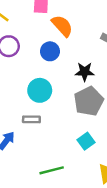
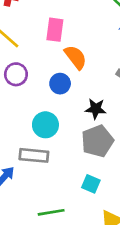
gray rectangle: (31, 119) -> (34, 155), size x1.5
cyan square: (86, 141) -> (91, 184), turned -35

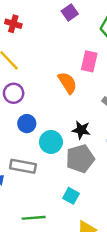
pink rectangle: (55, 30) -> (89, 61), moved
blue circle: (60, 84) -> (27, 124), moved
cyan circle: (45, 125) -> (51, 142), moved

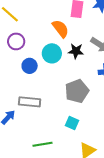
black star: (81, 130) -> (76, 51), moved
cyan circle: (51, 142) -> (52, 53), moved

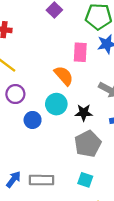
black star: (76, 51) -> (84, 113), moved
gray rectangle: (30, 102) -> (41, 180), moved

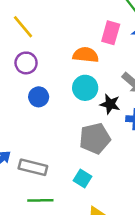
orange semicircle: (64, 76) -> (86, 55), turned -55
cyan circle: (56, 104) -> (85, 88), moved
black star: (84, 113) -> (110, 104), moved

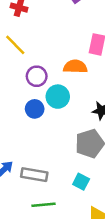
purple circle: (26, 63) -> (37, 76), moved
cyan circle: (85, 88) -> (58, 97), moved

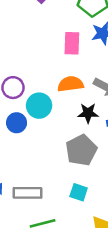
orange semicircle: (75, 67) -> (70, 84), moved

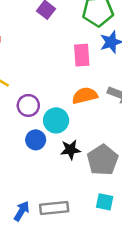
black star: (88, 113) -> (70, 150), moved

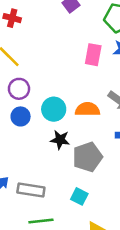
orange semicircle: (85, 96) -> (88, 109), moved
purple circle: (28, 105) -> (19, 89), moved
blue circle: (36, 140) -> (21, 116), moved

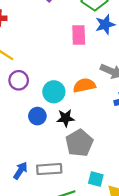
blue circle: (21, 116) -> (37, 116), moved
gray pentagon: (87, 157) -> (79, 143), moved
cyan square: (79, 196) -> (96, 179), moved

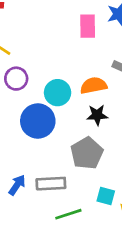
blue circle: (37, 116) -> (38, 121), size x1.6
black star: (66, 118) -> (97, 115), moved

